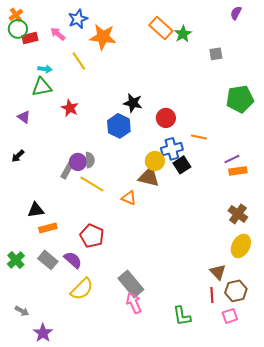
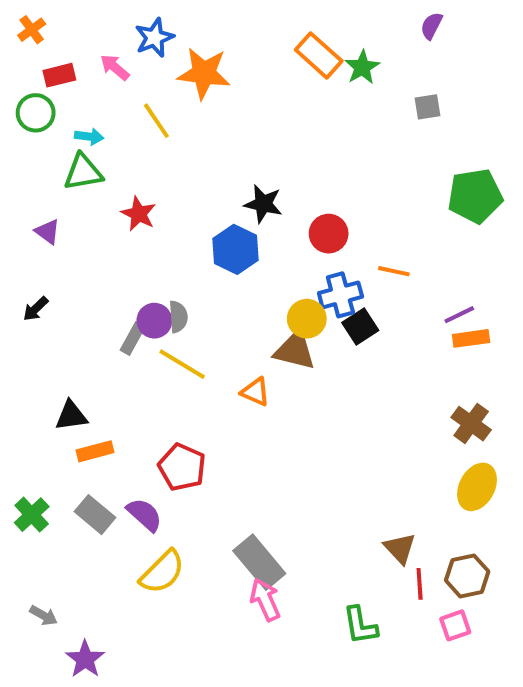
purple semicircle: (236, 13) -> (431, 26), moved
green circle: (18, 29) -> (36, 113), moved
brown triangle: (218, 272) -> (400, 548), moved

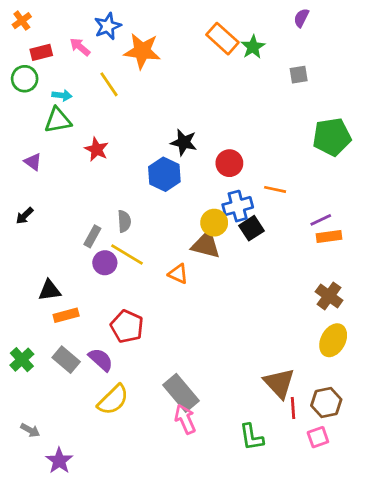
purple circle: (154, 321) -> (105, 263), moved
brown triangle: (400, 548) -> (279, 383), size x1.4

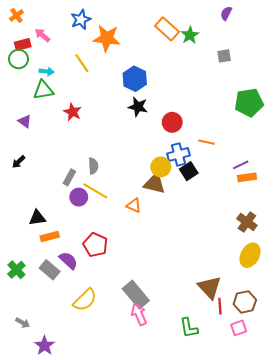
pink arrow: (80, 47) -> (42, 35), moved
red rectangle: (41, 52) -> (23, 44), moved
blue hexagon: (164, 174) -> (135, 79), moved
purple semicircle: (101, 360) -> (68, 260), moved

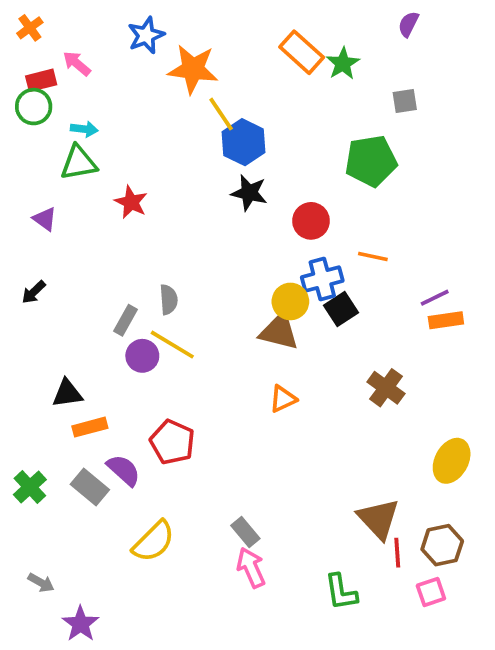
yellow line: (82, 63) -> (221, 114), moved
green pentagon: (249, 103) -> (371, 161), moved
orange triangle: (134, 205) -> (283, 399), moved, turned -49
brown cross: (247, 222) -> (386, 388), moved
gray rectangle: (136, 295) -> (245, 532), size x0.6

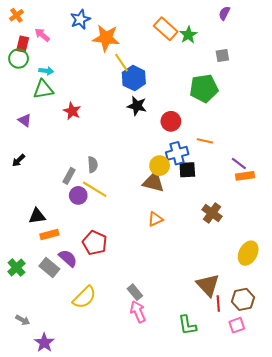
red rectangle: (41, 80) -> (23, 44), turned -63
purple line: (435, 298) -> (239, 164), turned 63
black square: (341, 309) -> (187, 170), turned 30

